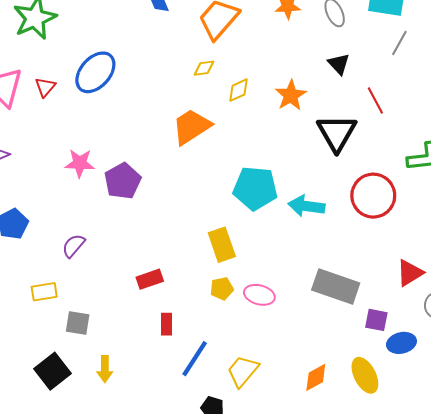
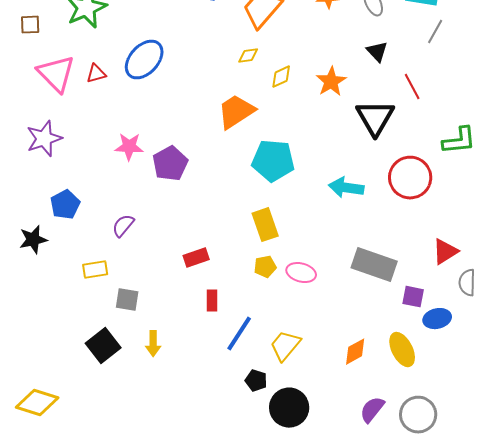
red triangle: (45, 87) -> (96, 74), turned 35
cyan pentagon: (255, 188) -> (273, 161), moved

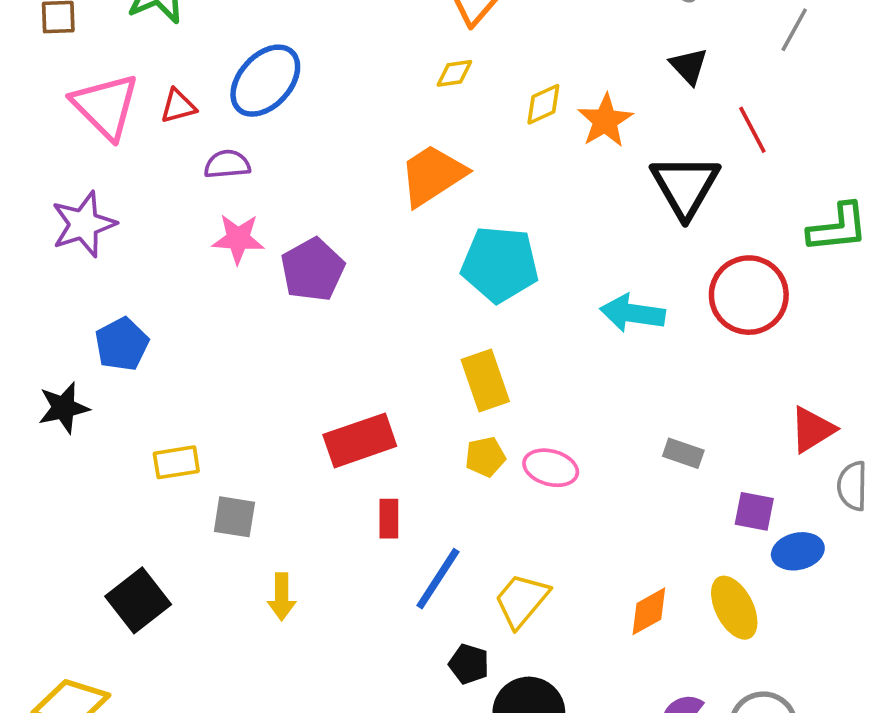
yellow diamond: (281, 77) -> (543, 104), moved
purple semicircle: (123, 226) -> (227, 164), moved, turned 45
red rectangle: (196, 258) -> (360, 440), size x1.5
gray rectangle: (374, 265) -> (683, 453), size x0.5
black square: (103, 346) -> (138, 600), moved

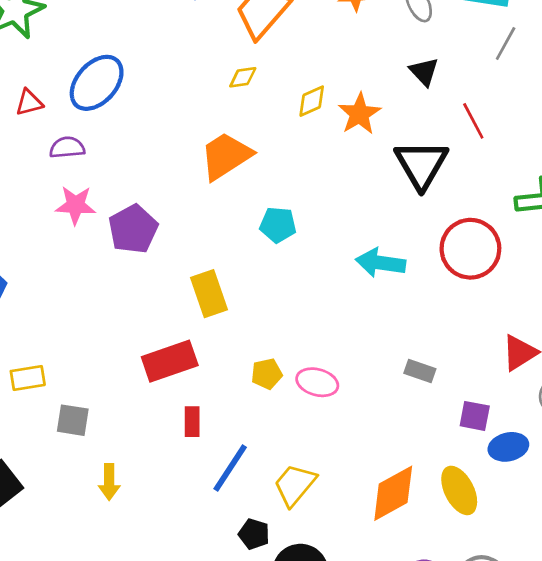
cyan pentagon: (500, 264) -> (278, 225), size x0.6
yellow rectangle: (485, 380) -> (209, 294), moved
orange diamond: (649, 611) -> (393, 493), size x1.5

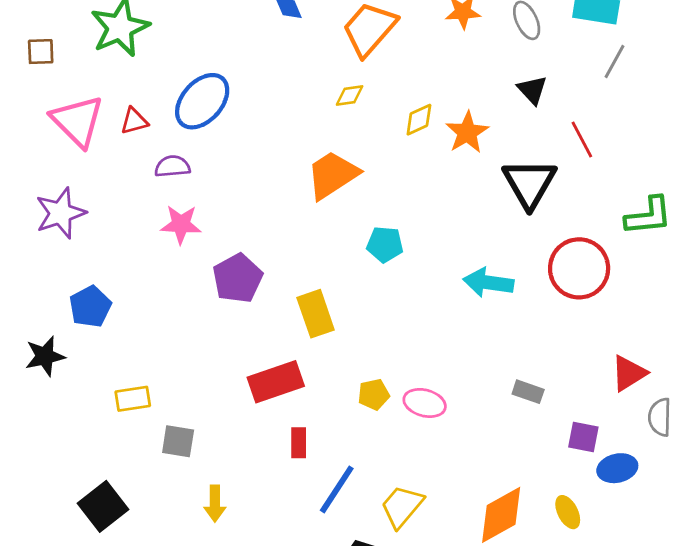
purple pentagon: (133, 229) -> (238, 278), moved
yellow ellipse: (459, 490) -> (568, 512), size x0.7

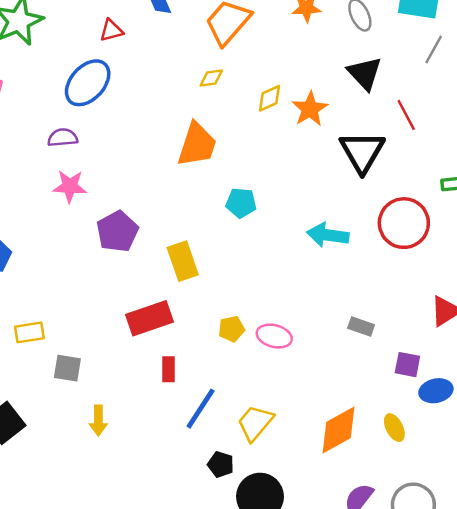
black triangle: (532, 90) -> (365, 73), size x1.4
red triangle: (134, 121) -> (111, 30), moved
orange trapezoid: (333, 175) -> (197, 145), turned 141

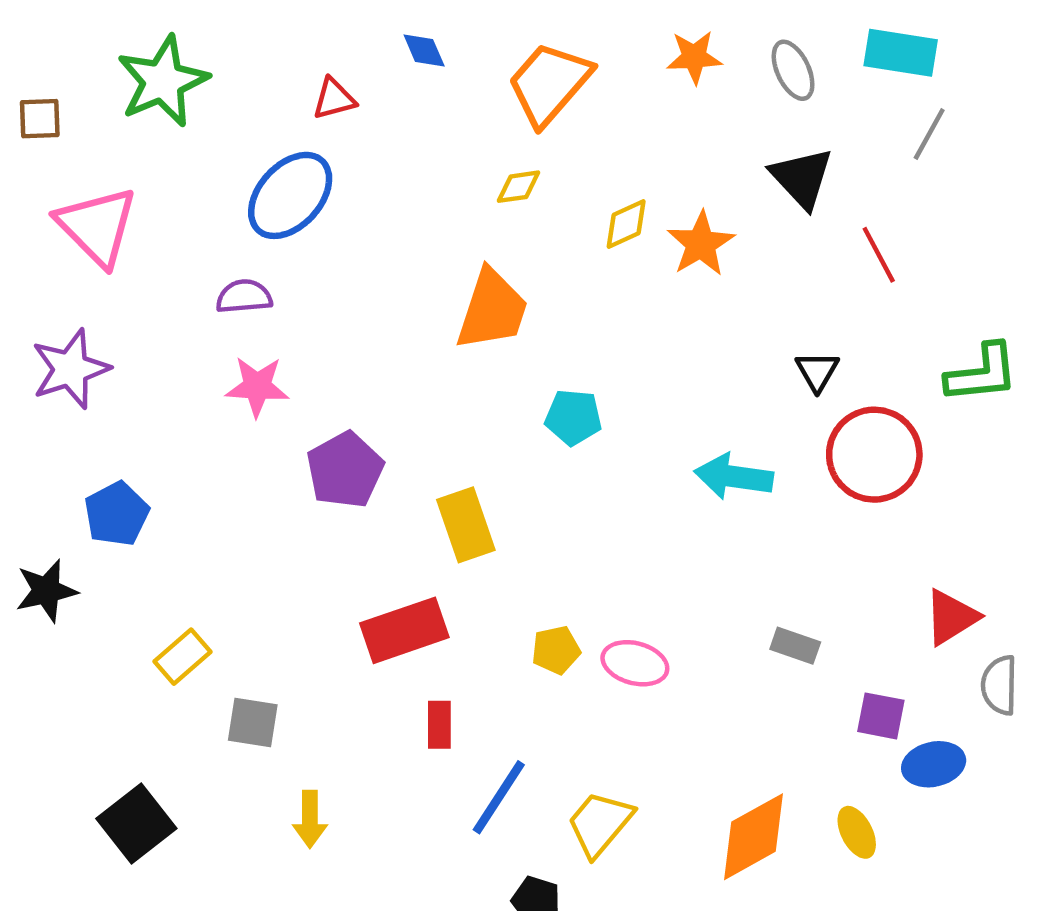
black triangle: (362, 152) -> (817, 371), moved, size x0.5
yellow rectangle: (29, 332) -> (183, 657), turned -32

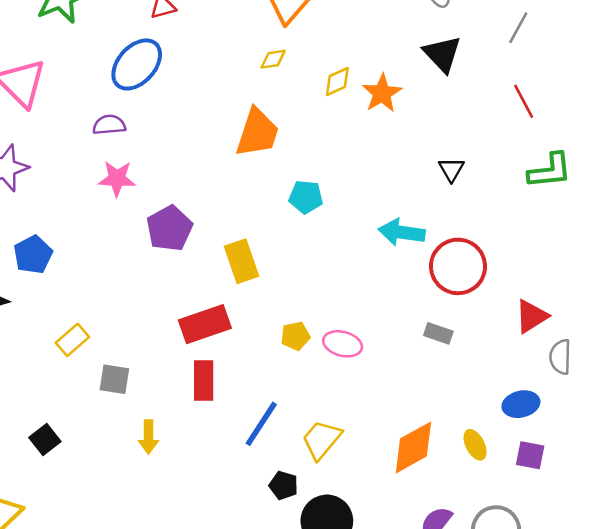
red line: (879, 255) -> (524, 101), moved
red circle: (874, 455) -> (458, 266), moved
purple square: (881, 716) -> (530, 455), moved
red rectangle: (439, 725) -> (204, 381), moved, size x1.4
black square: (136, 824) -> (45, 440), size x0.7

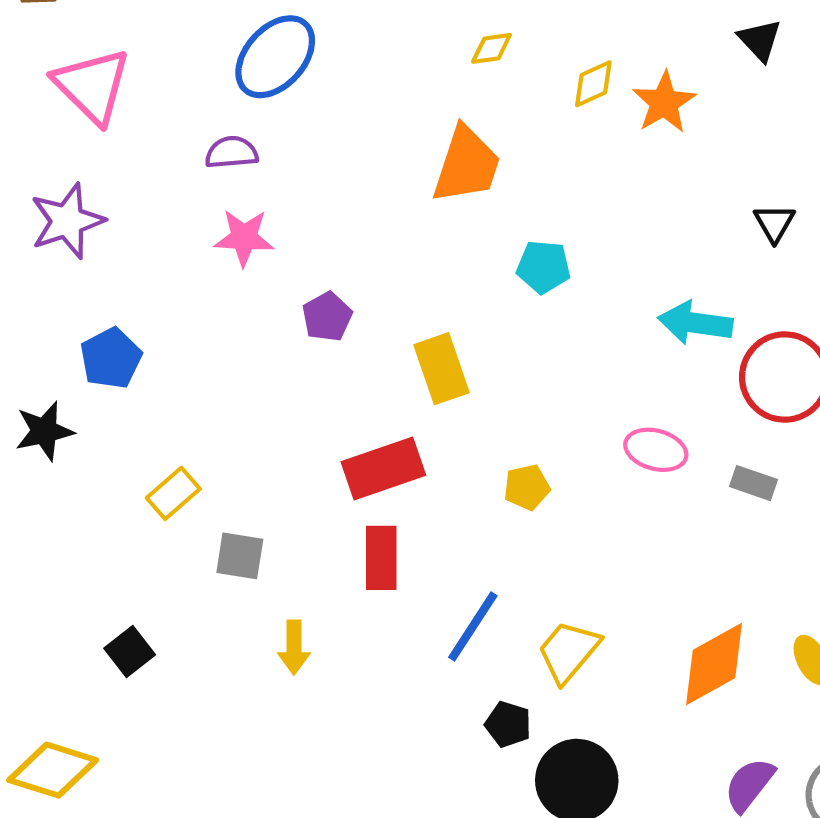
black triangle: (442, 54) -> (760, 40), size x0.7
purple pentagon: (169, 228) -> (327, 317), size x0.7
pink ellipse: (343, 344) -> (656, 450), moved

